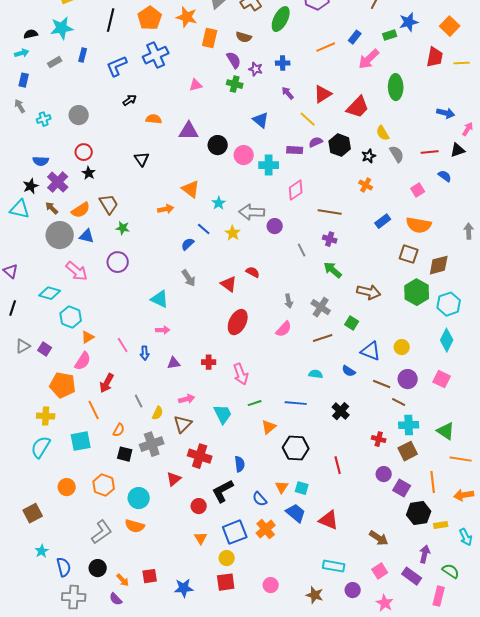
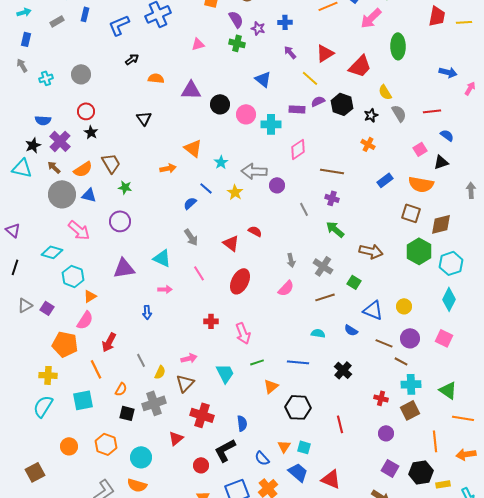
black triangle: (458, 150) -> (441, 162), moved
pink line: (123, 345) -> (199, 273), moved
purple triangle: (174, 363) -> (124, 268), moved, size x1.6
purple square: (402, 488) -> (390, 468), moved

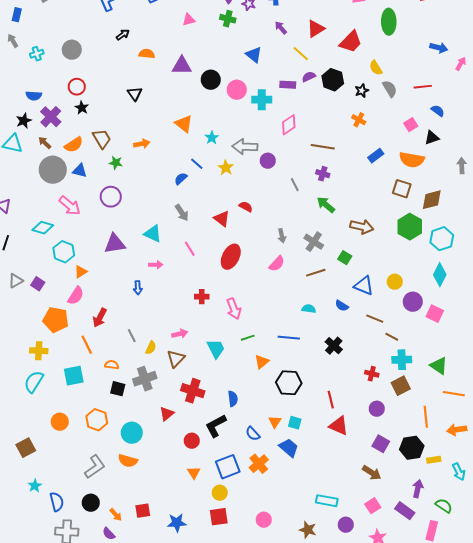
orange arrow: (168, 168) -> (142, 144), moved
purple circle: (410, 338) -> (413, 302), moved
orange semicircle: (121, 389) -> (112, 365), turned -112
red triangle: (331, 479) -> (339, 426), moved

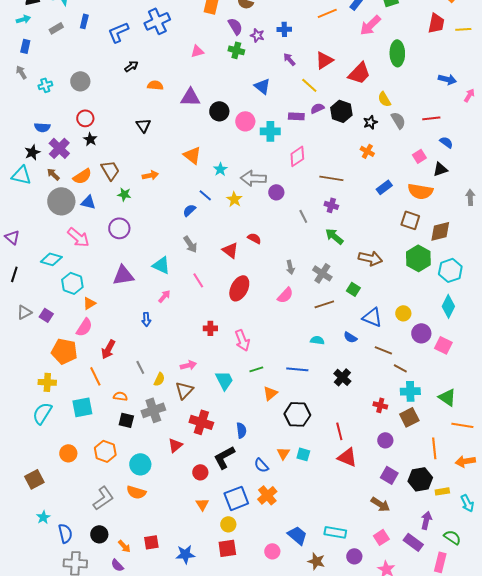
pink arrow: (156, 265) -> (164, 296), turned -48
blue trapezoid: (289, 448) -> (297, 535), moved

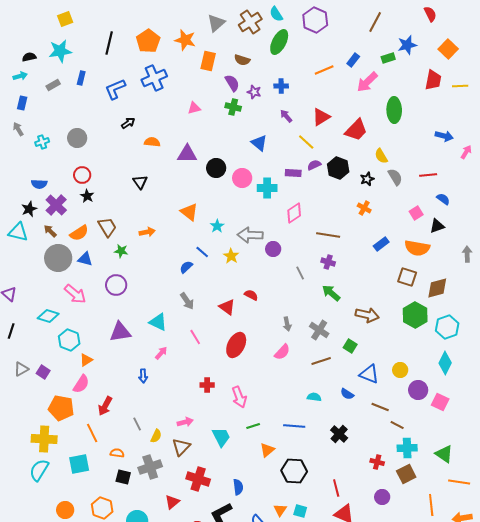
yellow cross: (47, 382) -> (44, 439), size x1.4

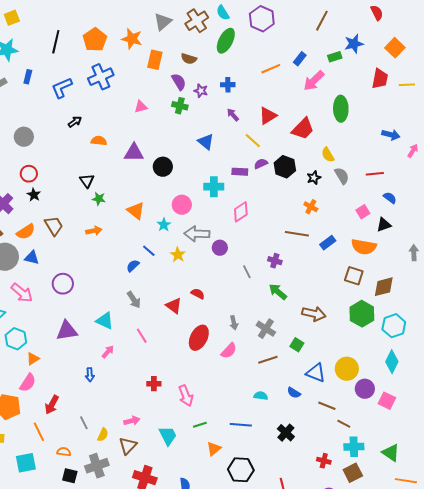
pink circle: (242, 178) -> (182, 205), moved
brown line: (328, 235) -> (297, 234), moved
green star: (121, 251) -> (99, 199), moved
red ellipse: (236, 345) -> (199, 338), moved
yellow circle: (400, 370) -> (347, 369), size x1.5

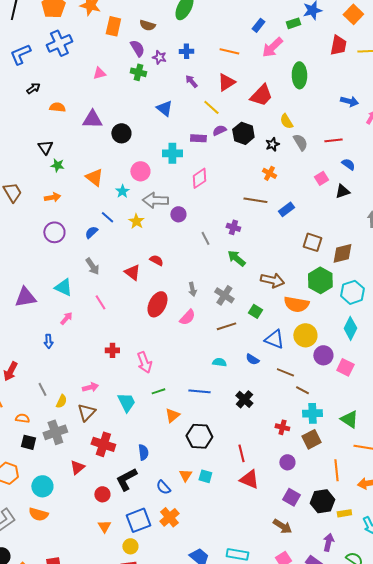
orange line: (271, 69) -> (229, 51), moved, turned 36
orange semicircle: (364, 247) -> (296, 304), moved
purple circle: (63, 284) -> (54, 232), moved

